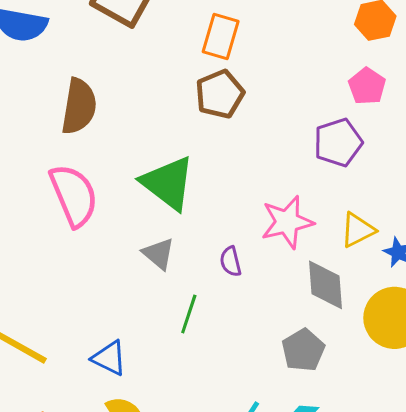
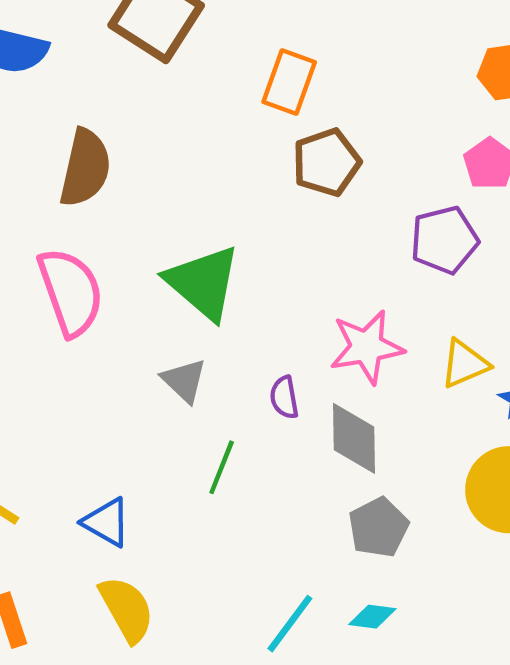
brown pentagon: (220, 94) -> (327, 162), moved
gray diamond: (325, 285) -> (354, 438), moved

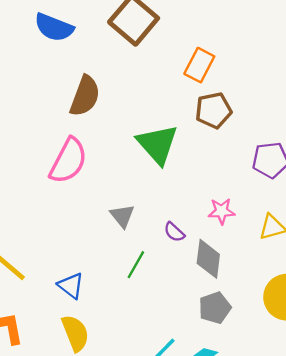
green triangle: (203, 283) -> (157, 144), moved
pink semicircle: (71, 292) -> (68, 161), turned 39
pink star: (367, 347) -> (221, 211), size x0.7
purple semicircle: (284, 397) -> (174, 232), turned -45

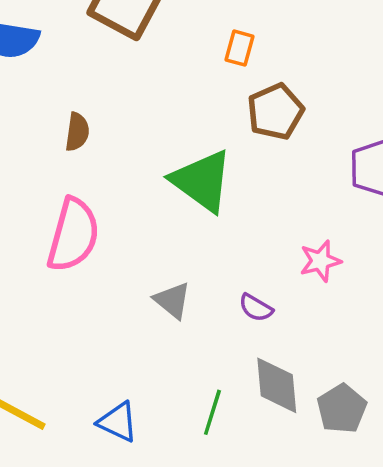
orange rectangle: (199, 65) -> (239, 48), size x0.7
brown semicircle: (85, 96) -> (77, 132), size x0.6
gray diamond: (208, 259) -> (277, 385), moved
green line: (136, 265) -> (212, 412), moved

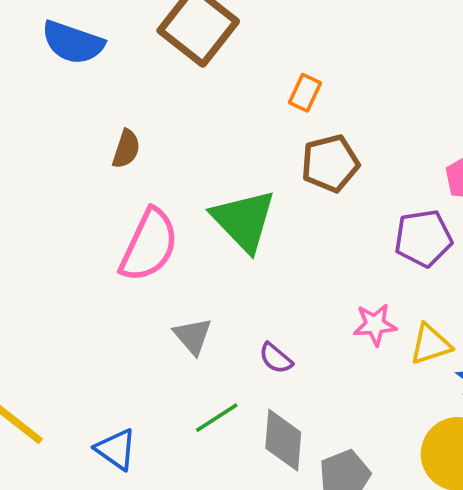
pink semicircle: (73, 235) -> (149, 245), moved
pink star: (320, 261) -> (375, 325), moved
green line: (212, 412) -> (217, 418), moved, turned 30

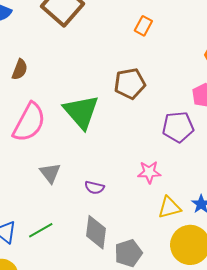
orange rectangle: (305, 93) -> (143, 26), moved
yellow triangle: (430, 344) -> (169, 208), moved
purple semicircle: (276, 358) -> (94, 188), turned -30
green line: (217, 418) -> (41, 230), moved

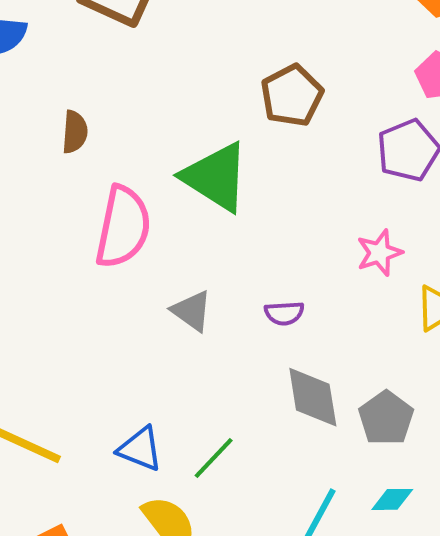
green line: (41, 230) -> (214, 458), moved

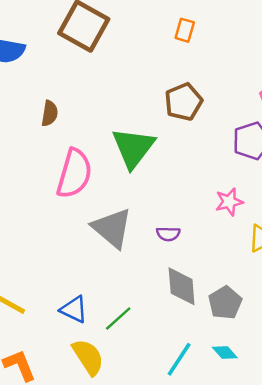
green triangle: (216, 177) -> (133, 148), turned 30
gray triangle: (192, 311) -> (112, 228), size x1.6
cyan diamond: (392, 499) -> (225, 353), turned 45

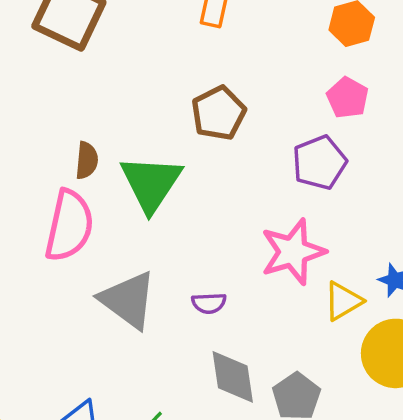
brown semicircle: (50, 113) -> (87, 160), moved
pink star: (229, 202) -> (293, 252), size x1.6

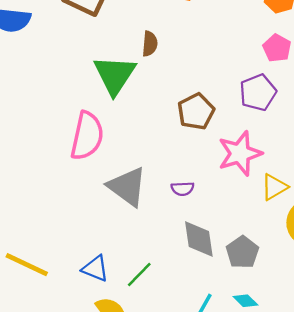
brown pentagon: (218, 113) -> (196, 112), moved
brown semicircle: (87, 160) -> (150, 44), moved
green triangle: (151, 183) -> (115, 75), moved

